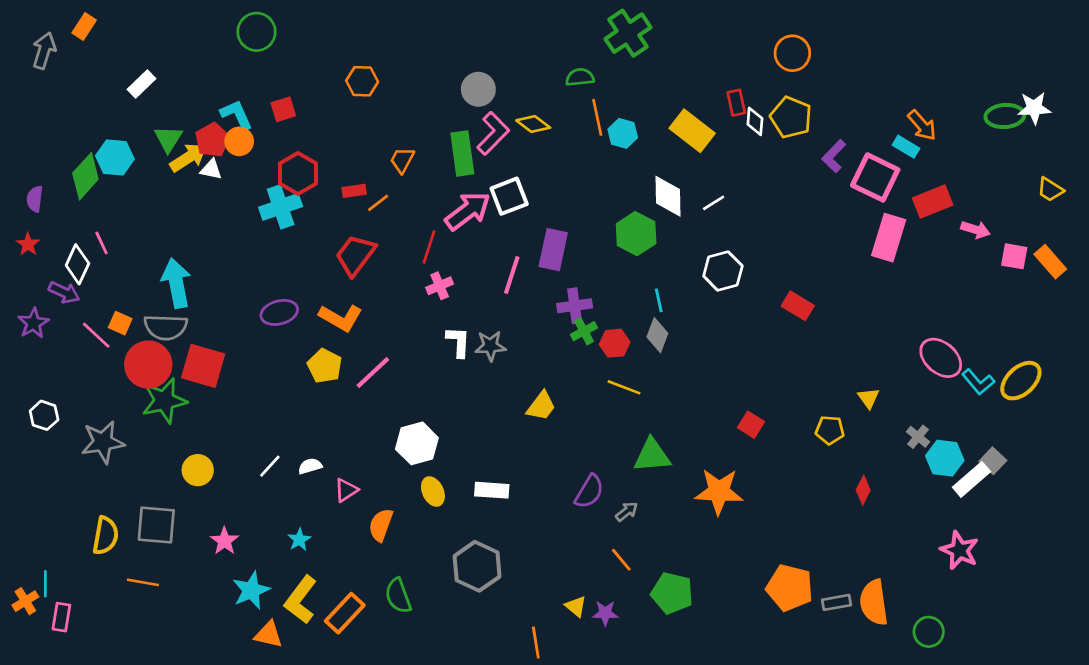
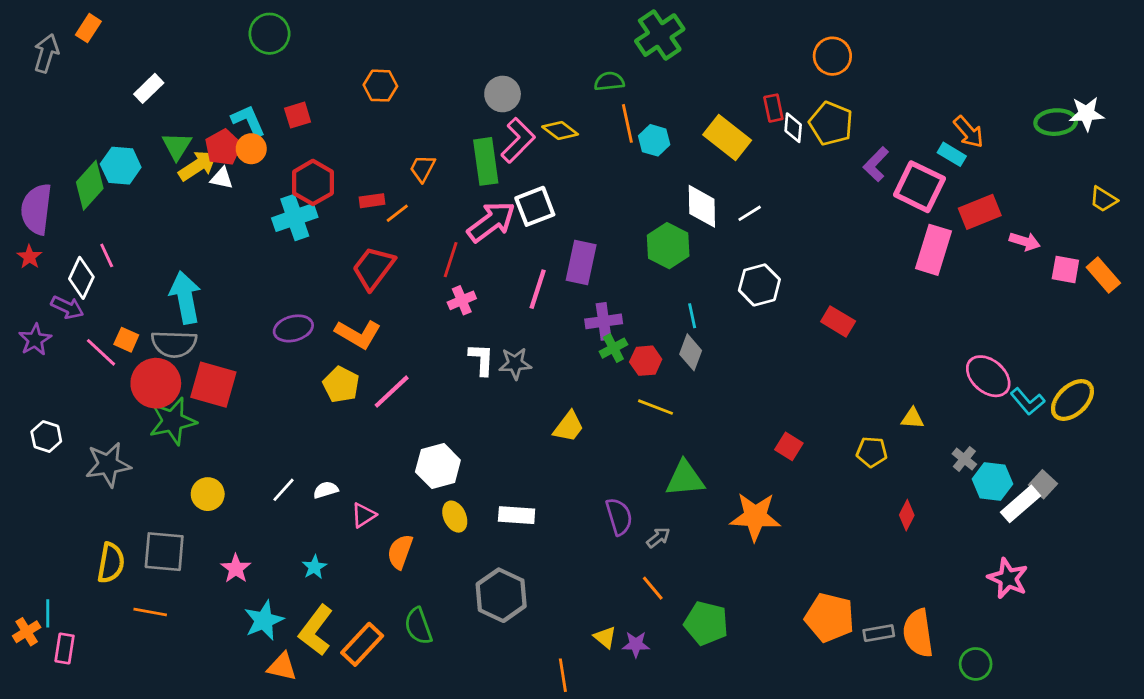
purple semicircle: (35, 199) -> (36, 209), size x1.8
yellow triangle: (869, 398) -> (912, 418), turned -50
purple semicircle: (589, 492) -> (619, 517), turned -48

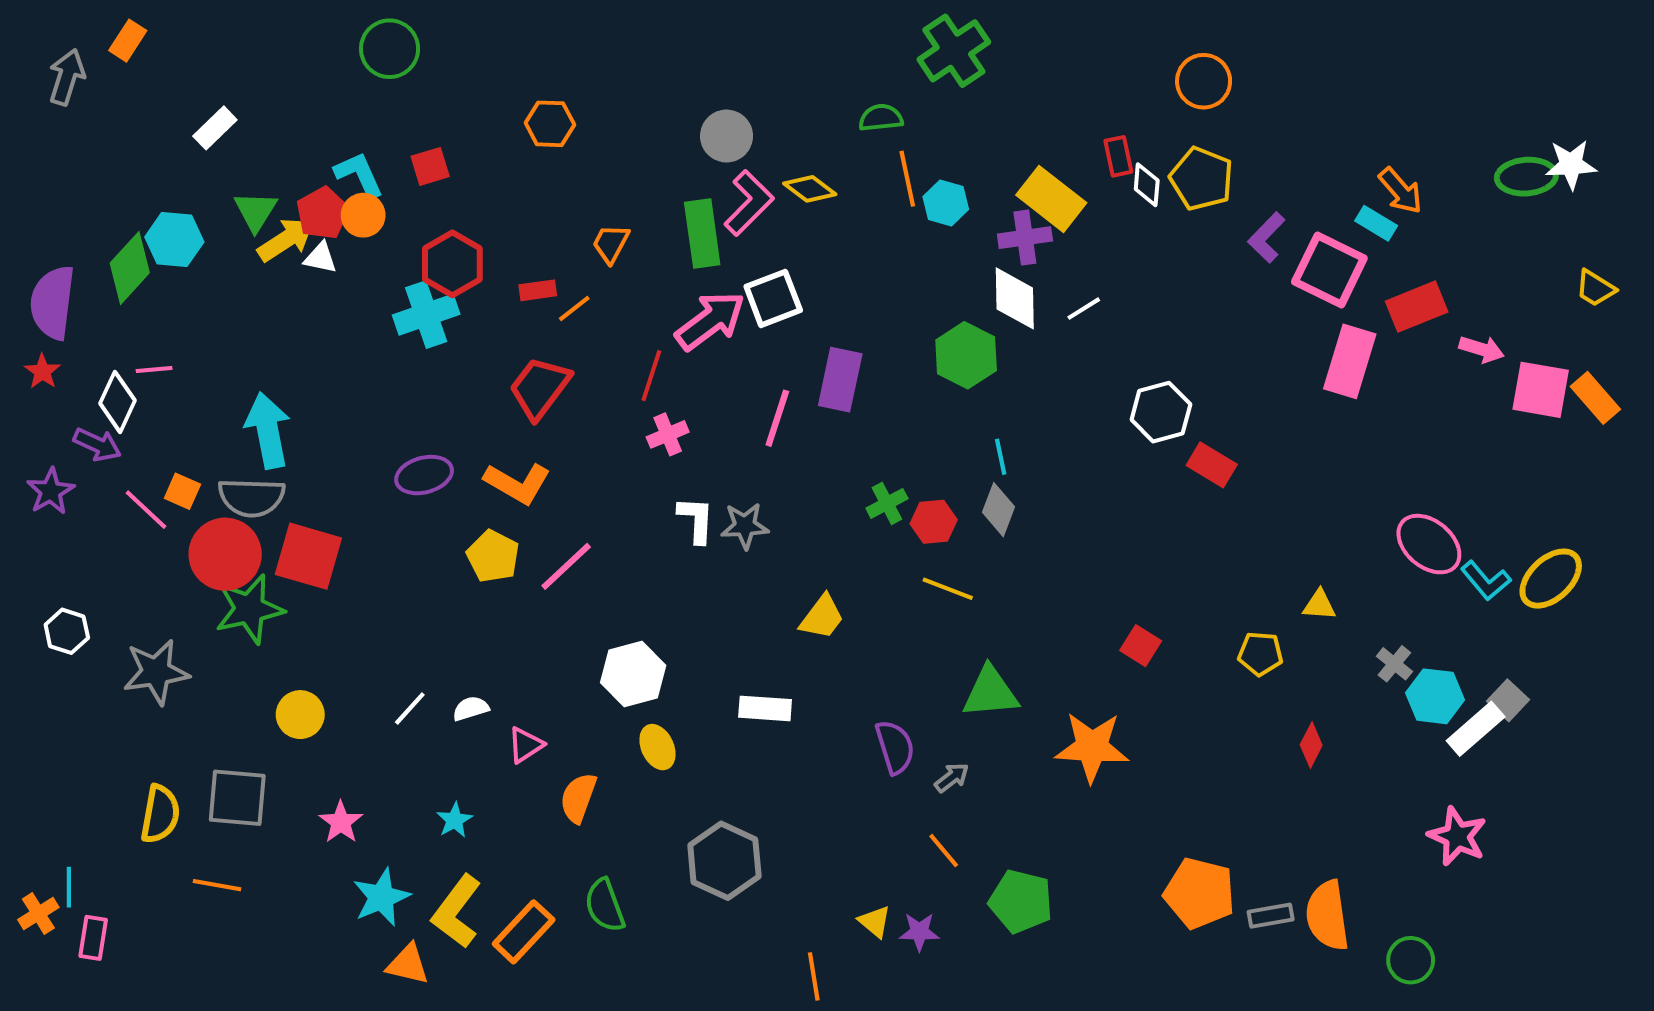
pink line: (107, 255) -> (154, 369), turned -70
pink square: (1065, 269) -> (1541, 390), size x1.4
white hexagon: (759, 285) -> (1161, 412), moved
purple cross: (604, 321) -> (1025, 238), moved
white rectangle: (517, 515) -> (765, 708), moved

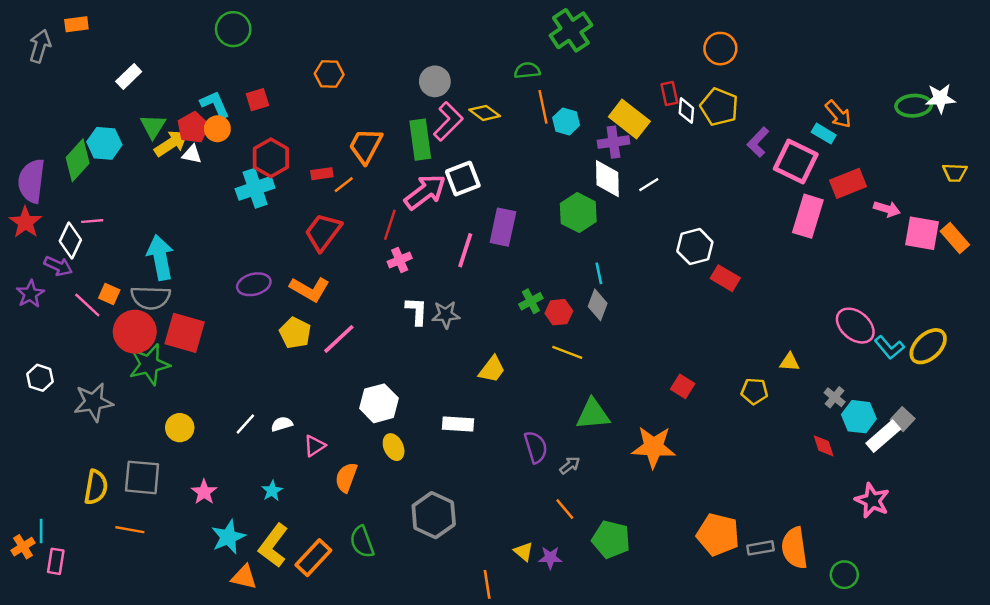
orange rectangle: (128, 41) -> (76, 24), turned 50
orange trapezoid: (611, 244) -> (366, 146), size x1.5
yellow trapezoid: (1595, 288) -> (955, 172), turned -30
red star: (42, 371) -> (25, 222), size x1.5
red diamond: (1311, 745) -> (824, 446), moved, turned -45

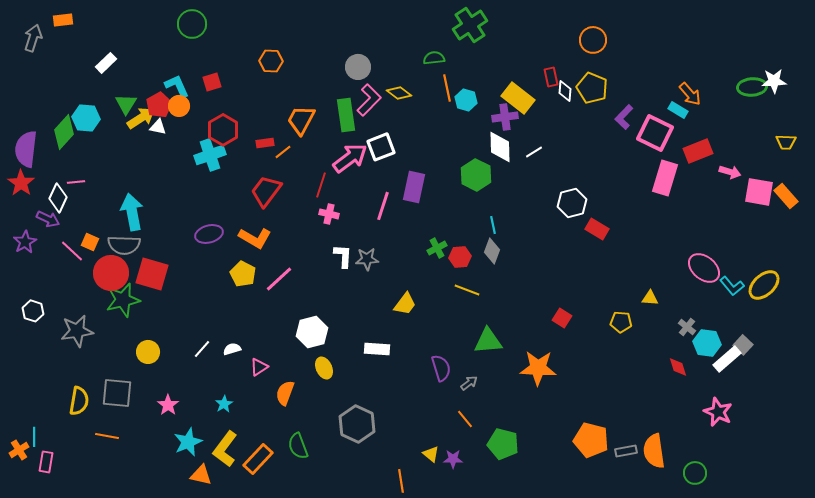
pink cross: (400, 260) -> (329, 214), turned 36

